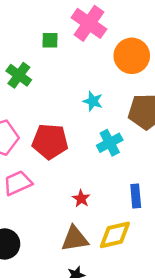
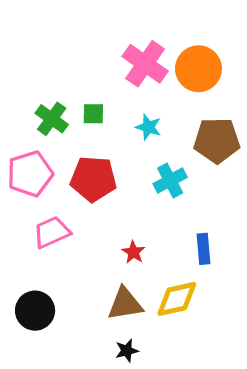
pink cross: (89, 23) -> (145, 64), moved
green square: (50, 40) -> (93, 114), moved
green cross: (19, 75) -> (52, 119), moved

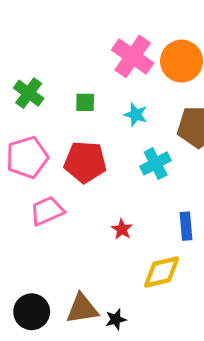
green cross: (52, 119) -> (29, 93), moved
brown triangle: (125, 304) -> (82, 309), moved
black circle: (35, 311) -> (32, 312), moved

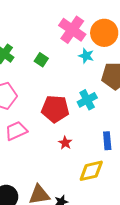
green square: (85, 102) -> (41, 60), turned 32
cyan star: (136, 115) -> (86, 56), moved
red pentagon: (85, 162) -> (55, 109), moved

